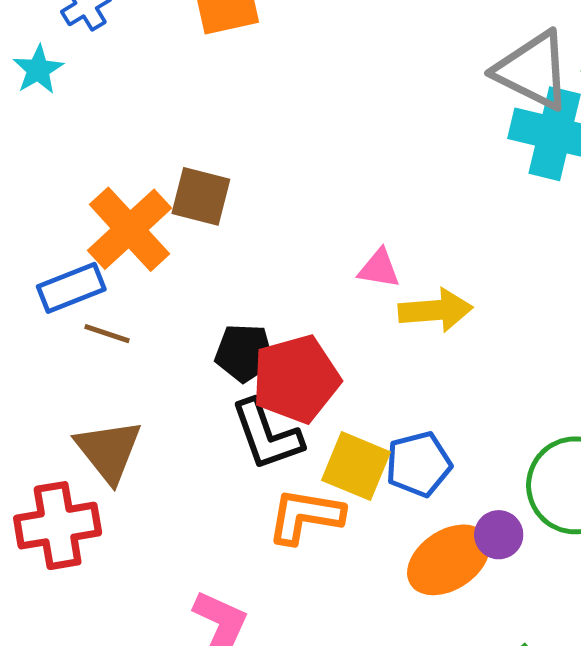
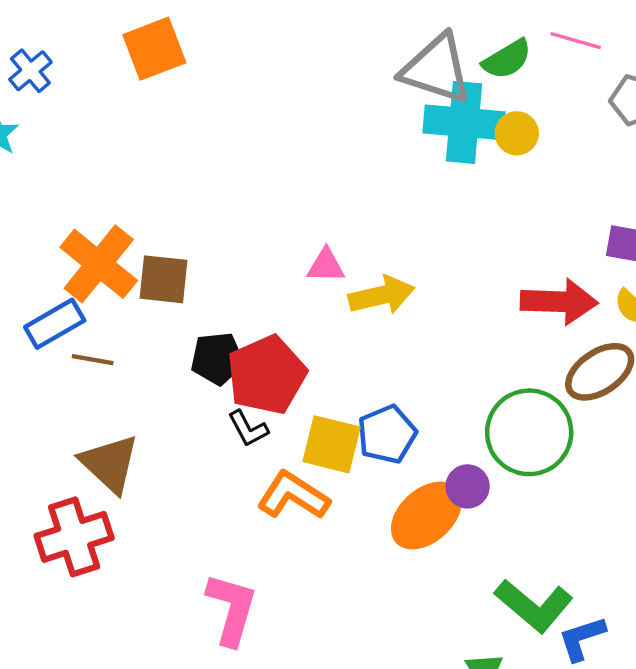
brown square: (201, 196) -> (164, 279), moved
black L-shape: (267, 435) -> (248, 429), size x0.6
orange L-shape: (305, 516) -> (293, 496), turned 32

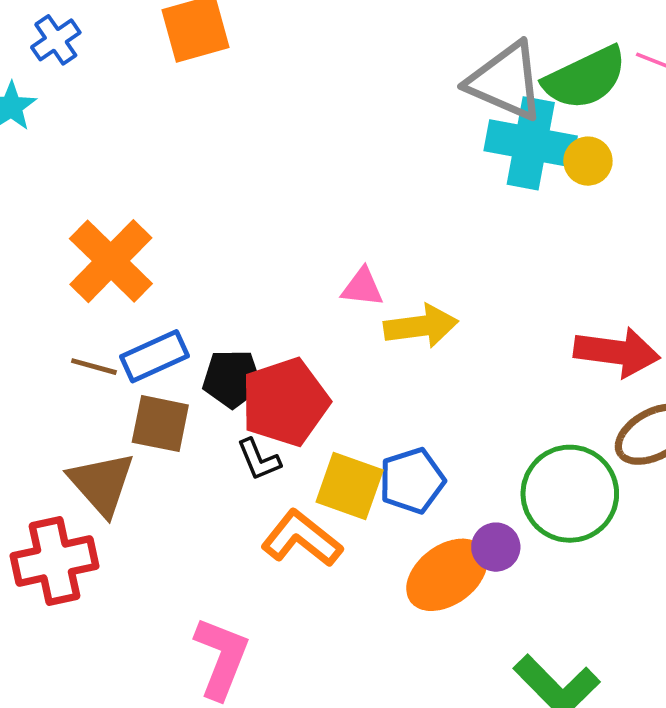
green semicircle: (507, 59) -> (585, 78), size x1.5
brown square: (164, 279) -> (160, 424), moved
blue rectangle: (55, 324) -> (154, 356), moved

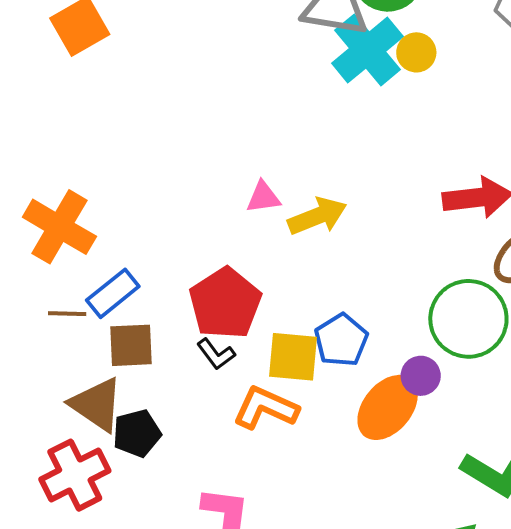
cyan cross: (531, 143) -> (368, 50), turned -36
black pentagon: (232, 379) -> (137, 433), moved

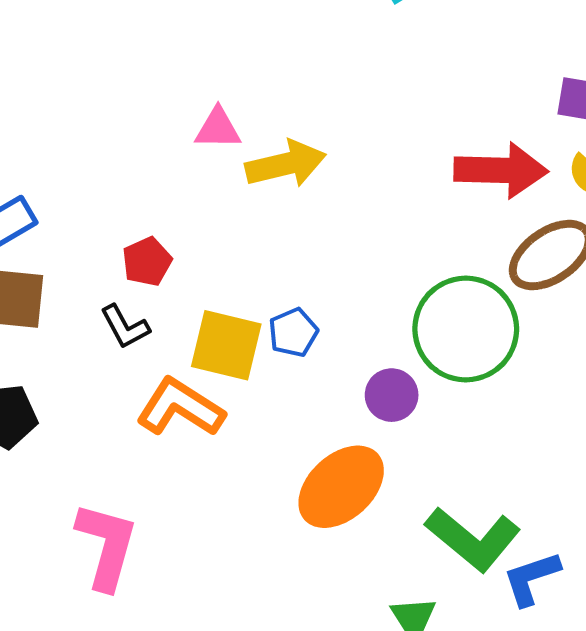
red pentagon: (225, 303) -> (147, 261), size x0.5
blue pentagon: (341, 340) -> (293, 333), size x0.7
orange ellipse: (388, 407) -> (341, 487), moved

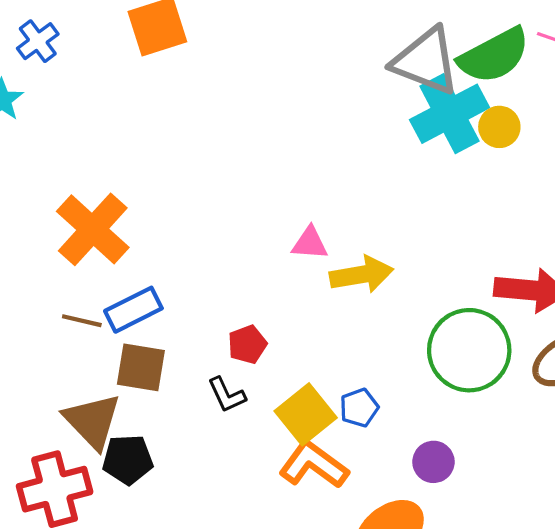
green circle: (466, 329) -> (469, 350), moved
yellow square: (226, 345) -> (306, 414), turned 34
orange L-shape: (180, 408) -> (314, 465), moved

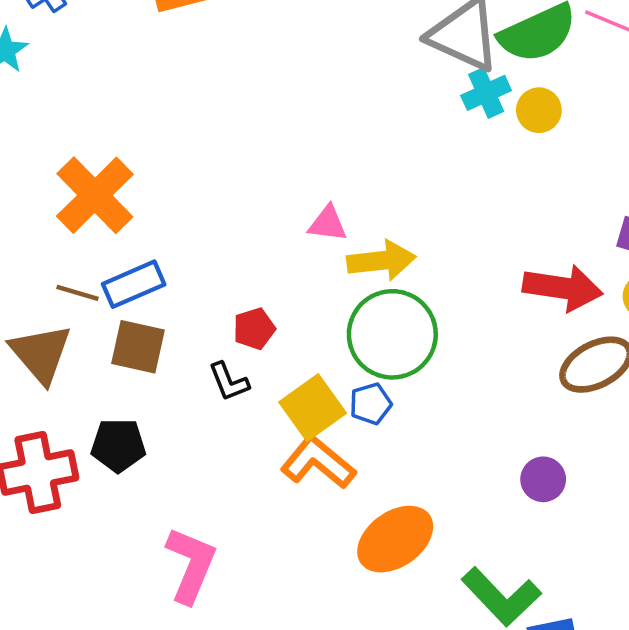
cyan cross: (450, 114) -> (486, 93), size x0.6
green circle: (469, 350) -> (392, 334), moved
brown triangle: (92, 421) -> (41, 353), moved
purple circle: (433, 462) -> (543, 479), moved

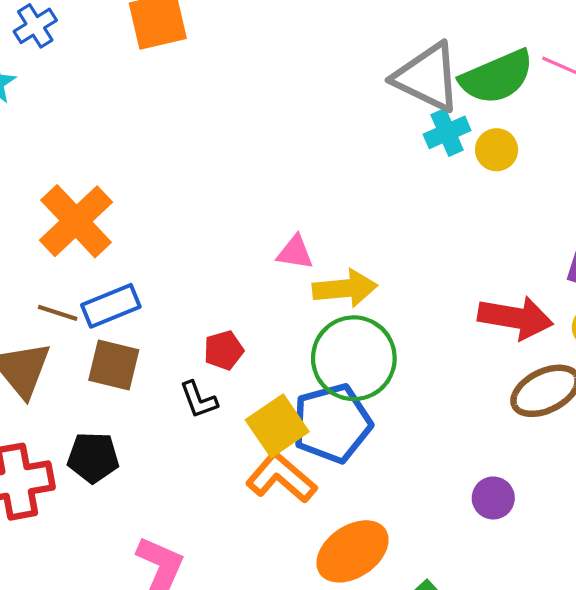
blue pentagon: (371, 404) -> (332, 423), size x2.0

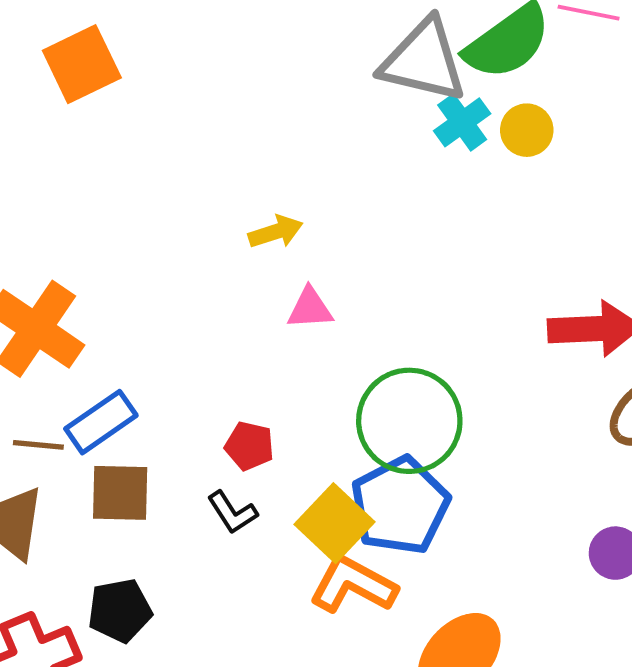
yellow arrow: (345, 288) -> (276, 232), moved, size x0.7
red pentagon: (224, 350) -> (249, 446), turned -30

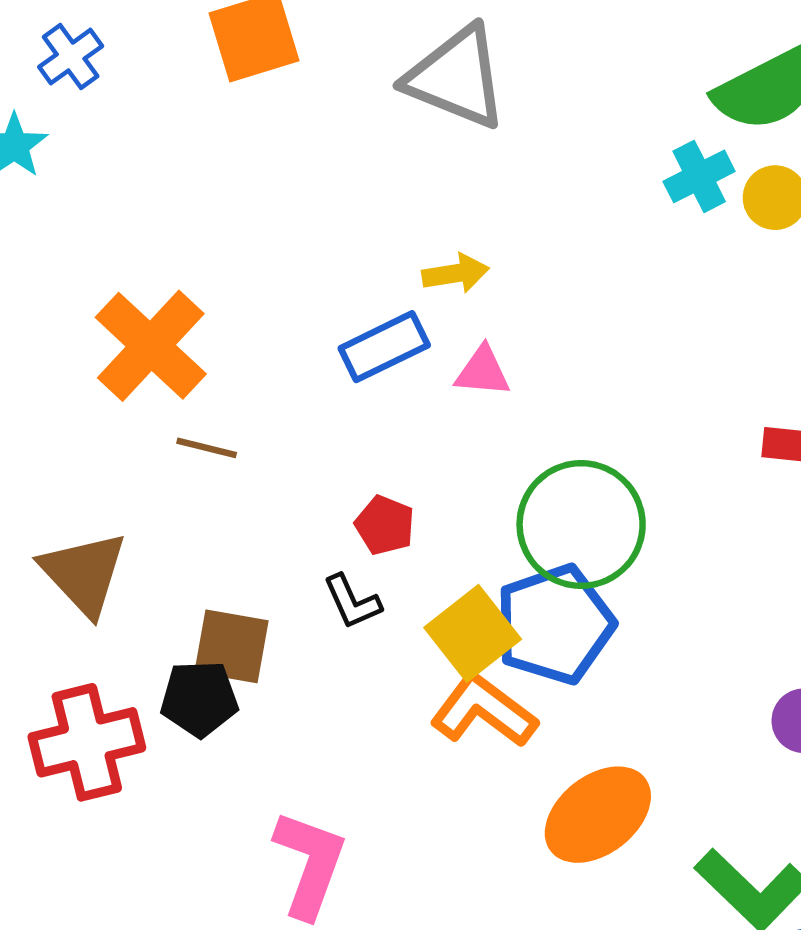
gray triangle: (423, 61) -> (456, 77), moved
blue rectangle: (101, 422) -> (384, 347), moved
brown line: (38, 445) -> (207, 448), moved
brown square: (120, 493) -> (231, 646), moved

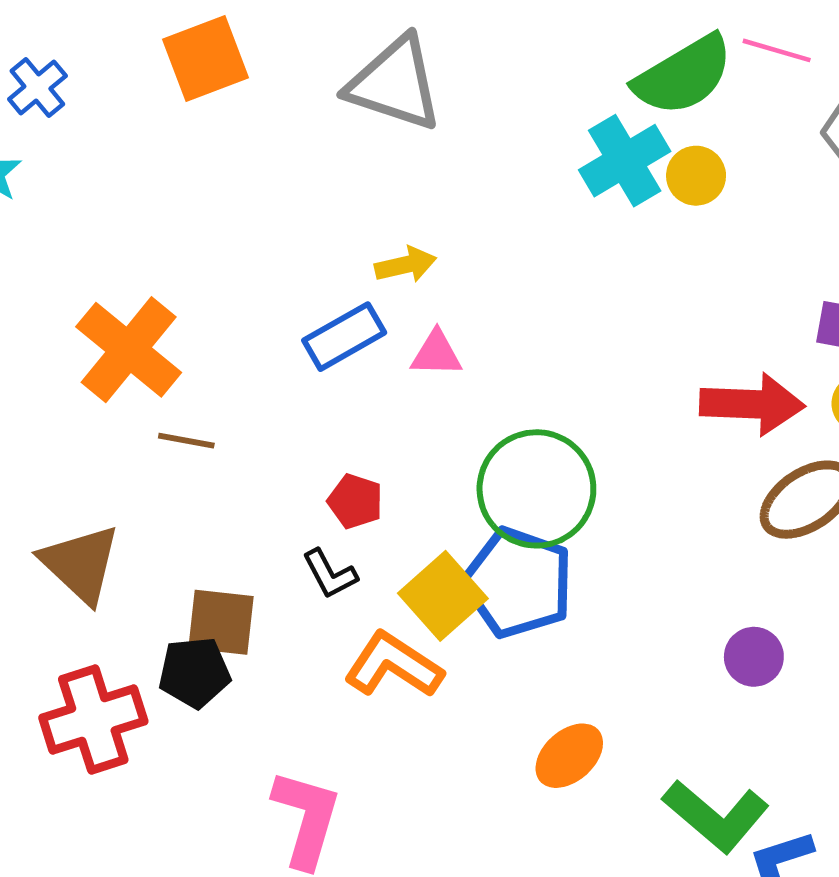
cyan cross: (699, 176) -> (625, 161), size x1.4
blue pentagon: (555, 624) -> (518, 583), turned -30
orange L-shape: (484, 711) -> (393, 665), moved
orange ellipse: (598, 815) -> (569, 756), size x0.7

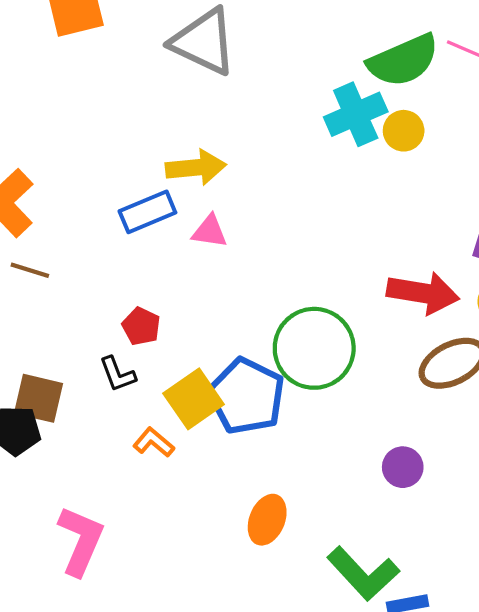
yellow arrow: (406, 265) -> (196, 168), size x1.4
green circle: (536, 489) -> (314, 348), moved
orange L-shape: (393, 665) -> (154, 442), size x0.6
orange ellipse: (569, 756) -> (267, 520), turned -33

